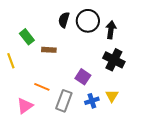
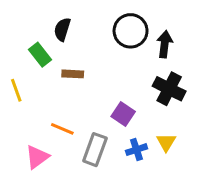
black semicircle: (64, 20) -> (62, 29), moved

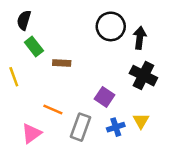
black semicircle: (62, 29) -> (24, 20), moved

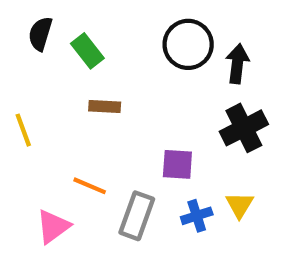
green rectangle: (34, 47) -> (87, 51), moved
black cross: (143, 76) -> (244, 128), turned 36
purple square: (104, 97) -> (177, 164), turned -30

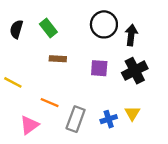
black semicircle: (40, 34) -> (16, 29), moved
yellow line: (23, 130) -> (13, 82), moved, turned -42
purple square: (177, 164) -> (99, 68), moved

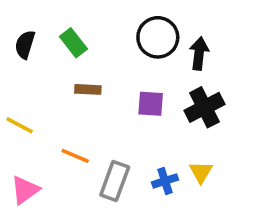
pink triangle: (29, 125) -> (25, 190), moved

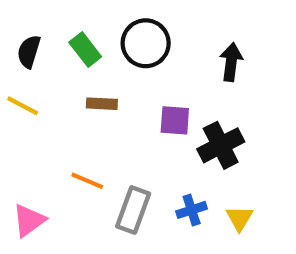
black circle: (158, 37) -> (146, 43), moved
black cross: (204, 107) -> (221, 145), moved
yellow line: (20, 125) -> (23, 106), moved
yellow triangle: (201, 172) -> (239, 218), moved

